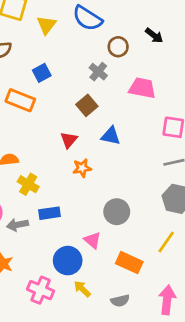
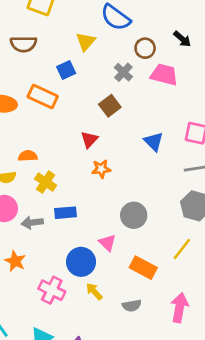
yellow triangle: (46, 25) -> (86, 42), moved
pink trapezoid: (142, 88) -> (164, 75), moved
blue triangle: (111, 136) -> (154, 142), moved, turned 30

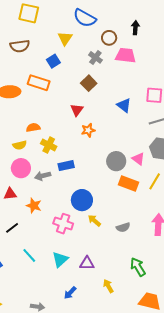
black arrow: (182, 39) -> (135, 28), turned -120
pink triangle: (107, 243) -> (138, 159), moved
orange rectangle: (143, 268) -> (129, 184), moved

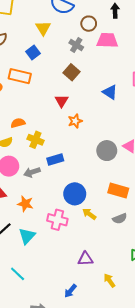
orange rectangle: (129, 184) -> (118, 191), moved
cyan line: (29, 255) -> (18, 274), moved
cyan triangle: (60, 259) -> (27, 236), moved

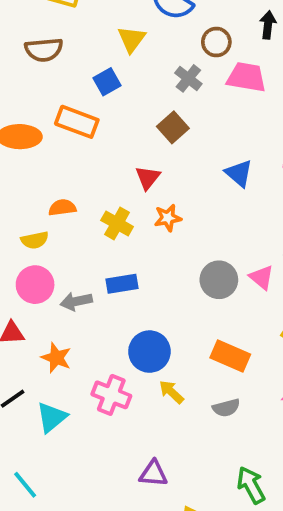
yellow cross: (35, 140) -> (117, 223), moved

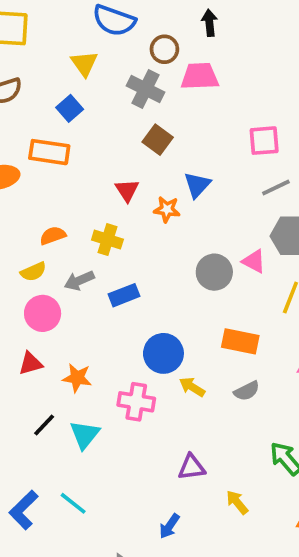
gray cross: (188, 78) -> (145, 89), size x1.4
brown square: (173, 127) -> (158, 140), moved
blue triangle: (239, 173) -> (197, 185), moved, turned 44
orange star: (168, 218) -> (167, 209), moved, turned 30
gray arrow: (76, 301) -> (79, 281), moved

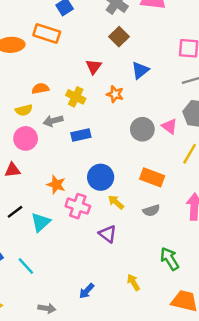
orange star: (167, 209) -> (115, 94), moved
orange star: (77, 378) -> (56, 185), moved
purple triangle: (191, 467) -> (108, 234), moved, turned 36

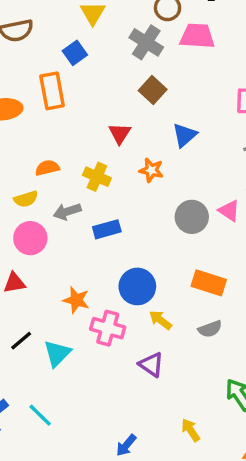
orange rectangle: (47, 34) -> (52, 91), turned 65

